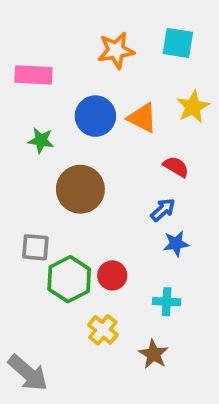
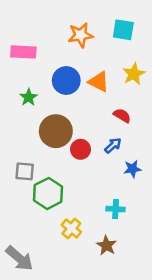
green star: (41, 140) -> (29, 97), turned 30
blue star: (176, 244) -> (132, 169), moved
red circle: (112, 275) -> (81, 149), moved

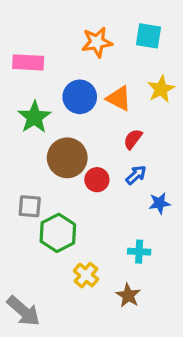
green star: (29, 97) -> (34, 117), size x1.5
red semicircle: (122, 116) -> (133, 139), moved, turned -84

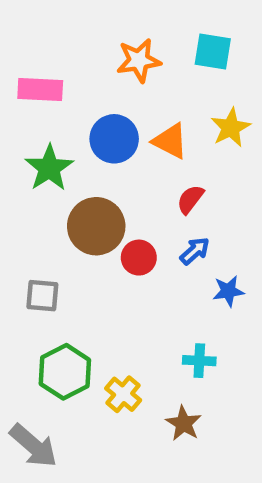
green hexagon: (58, 233) -> (65, 372), moved

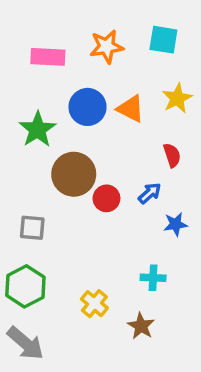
pink rectangle: (40, 90) -> (48, 57), moved
red semicircle: (190, 199) -> (172, 155), moved, turned 125
green hexagon: (65, 372) -> (25, 286), moved

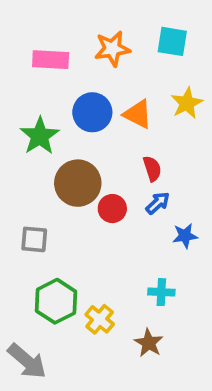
red semicircle: (172, 155) -> (152, 169), moved
green hexagon: (25, 286) -> (56, 301), moved

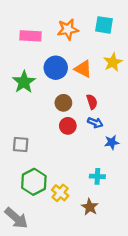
brown circle: (78, 183) -> (63, 103), moved, size x0.6
blue arrow: (158, 203) -> (95, 123), turned 64

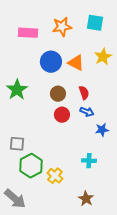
green star: (24, 82) -> (17, 90), moved
gray square: (21, 145) -> (17, 144), moved
brown star: (90, 207) -> (86, 199), moved

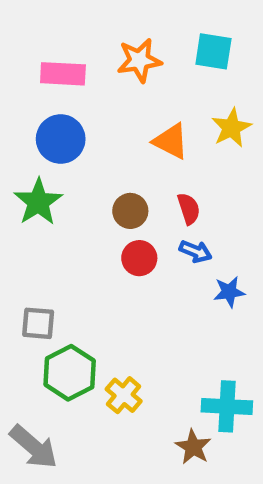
blue circle: (51, 62) -> (61, 139), moved
cyan cross: (89, 161) -> (227, 406), moved, size x1.5

